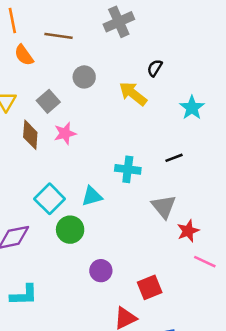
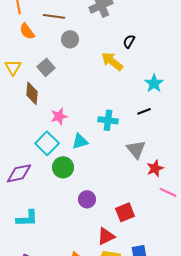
gray circle: (84, 77) -> (70, 39), moved
cyan star: (192, 108) -> (154, 83), moved
pink star: (65, 133) -> (59, 116), moved

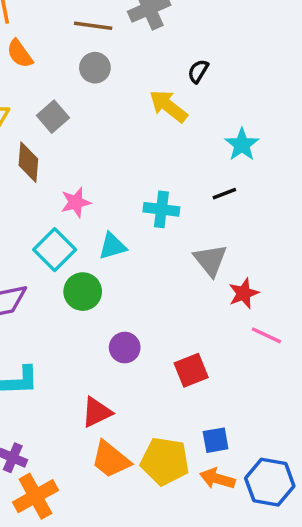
brown line: (54, 16) -> (93, 26), moved
red triangle: (106, 236) -> (97, 412), moved

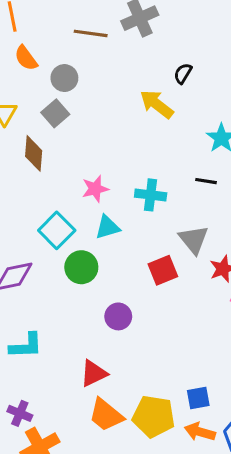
gray circle: (95, 68) -> (64, 78), moved
black line: (224, 194) -> (206, 181), turned 30
pink star: (76, 202) -> (95, 189), moved
red square: (191, 370) -> (163, 270), moved

